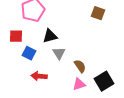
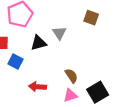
gray triangle: (59, 53) -> (59, 33), moved
red arrow: (39, 76) -> (37, 87), moved

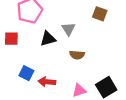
blue square: (16, 61) -> (26, 73), moved
brown semicircle: (71, 76) -> (77, 55), moved, turned 128

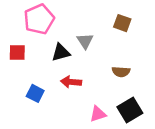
brown semicircle: (77, 55) -> (121, 72), moved
red arrow: (47, 82) -> (71, 82), moved

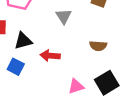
black triangle: (61, 52) -> (23, 41), moved

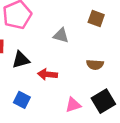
gray triangle: (64, 16) -> (61, 35), turned -42
blue square: (16, 67) -> (22, 100), moved

